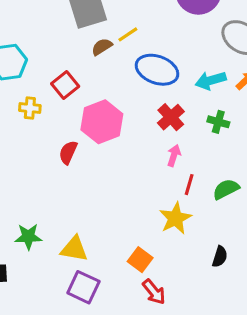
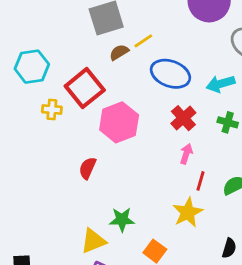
red square: (65, 85) -> (85, 88), size x1.5
red semicircle: (68, 152) -> (88, 168), moved
green star: (28, 237) -> (122, 220), moved
yellow triangle: (74, 249) -> (93, 241), turned -32

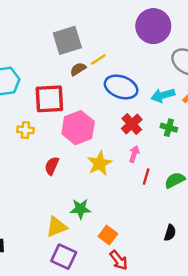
red square: (85, 88) -> (49, 99), turned 36
yellow cross: (52, 109) -> (25, 130), moved
yellow star: (188, 212) -> (100, 163), moved

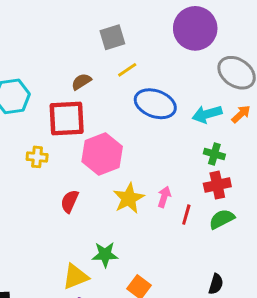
gray square: (67, 40) -> (112, 37), moved, size x0.7
brown semicircle: (78, 69) -> (81, 82), moved
red cross: (132, 124) -> (217, 185), moved, turned 30
pink arrow: (134, 154) -> (164, 197), moved

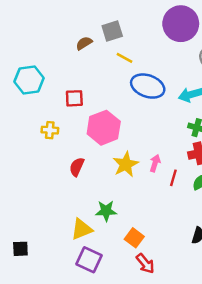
yellow line: (127, 70) -> (124, 58), turned 63
brown semicircle: (81, 82) -> (84, 43), moved
red square: (67, 119) -> (74, 98), size x0.6

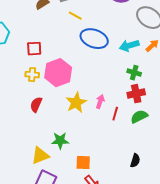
yellow cross: (50, 130) -> (32, 75), moved
orange square: (134, 238) -> (83, 163), turned -35

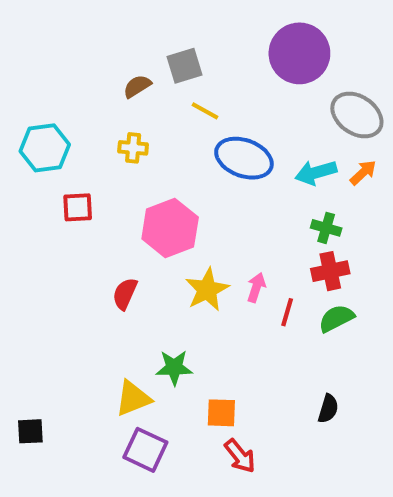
red square: (34, 49) -> (78, 207), moved
yellow cross: (32, 75) -> (133, 148), moved

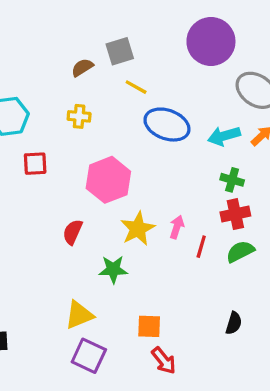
green star: (174, 368) -> (113, 269), moved

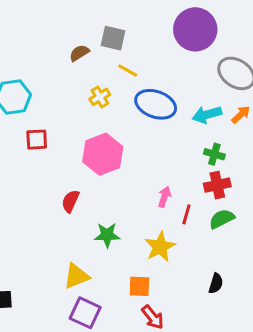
gray square: (120, 51) -> (113, 38), turned 30
yellow cross: (79, 116) -> (100, 97), moved, turned -36
yellow star: (138, 229) -> (160, 247), moved

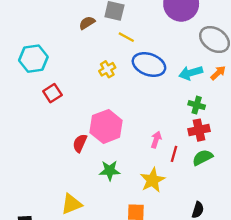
yellow cross: (100, 97) -> (107, 69), moved
red square: (37, 140) -> (52, 93), turned -30
pink hexagon: (103, 154) -> (106, 126), moved
yellow triangle: (76, 276) -> (72, 204), moved

